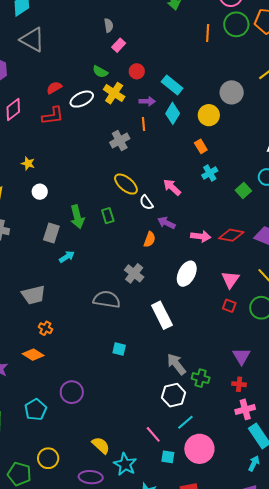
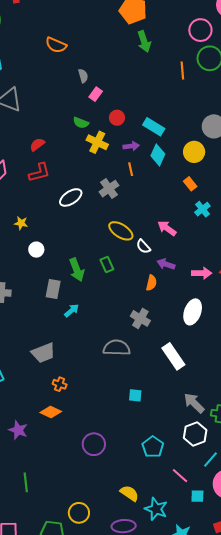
white ellipse: (82, 99) -> (71, 197), moved
cyan pentagon: (36, 410) -> (153, 447), moved

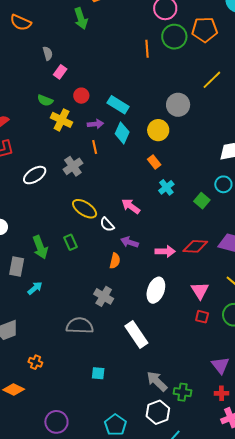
green arrow: (144, 41) -> (81, 18), moved
orange cross: (60, 384) -> (35, 362), moved

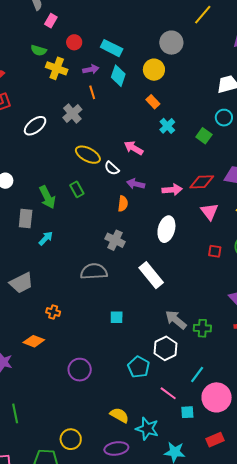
pink triangle: (200, 291) -> (209, 212), moved
white hexagon: (158, 412) -> (166, 348), moved

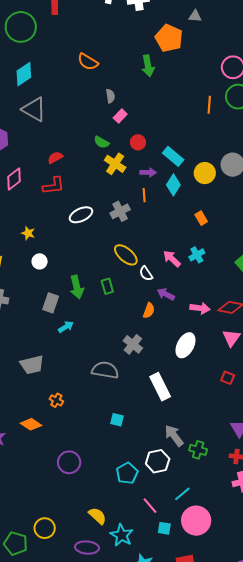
yellow circle: (154, 70) -> (205, 173), moved
cyan cross: (167, 126) -> (197, 255), moved

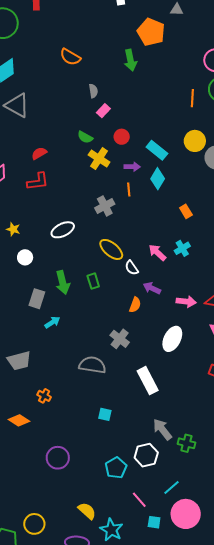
yellow circle: (205, 173) -> (195, 141), moved
white ellipse: (81, 215) -> (63, 230), moved

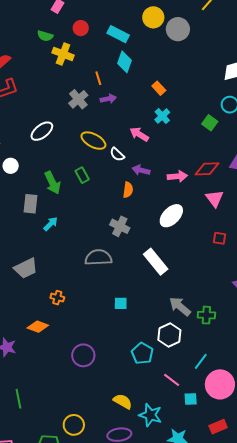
purple arrow: (132, 167) -> (108, 99), moved
cyan cross: (182, 248) -> (162, 116), moved
white ellipse: (172, 339) -> (171, 216), turned 30

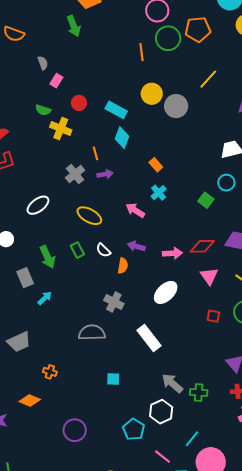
white semicircle: (117, 154) -> (103, 250), moved
gray rectangle: (31, 204) -> (25, 278), turned -30

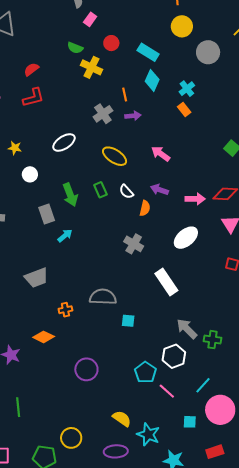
yellow circle: (152, 94) -> (182, 26), moved
cyan cross: (159, 193) -> (187, 89), moved
gray semicircle: (92, 333) -> (103, 297), moved
orange cross: (50, 372) -> (65, 310), turned -32
pink line: (162, 457) -> (167, 391), moved

